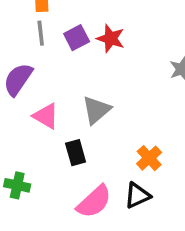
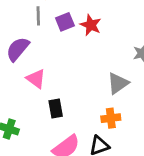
gray triangle: (96, 110) -> (118, 83), moved
orange cross: (149, 158) -> (111, 118), turned 30

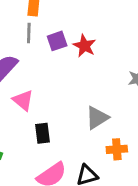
gray triangle: (118, 83) -> (97, 118), moved
orange cross: (111, 118) -> (117, 149), moved

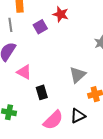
gray line: (29, 33) -> (10, 25), moved
red star: (84, 46) -> (61, 14), moved

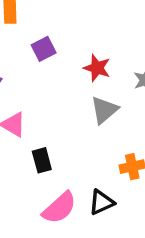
red star: (61, 14) -> (97, 68), moved
gray triangle: (78, 75) -> (104, 110), moved

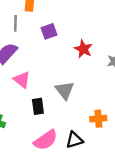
gray triangle: (104, 110) -> (65, 90), moved, turned -36

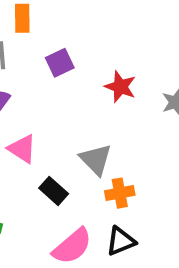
black rectangle: (38, 106) -> (54, 191), turned -35
orange cross: (98, 119) -> (120, 193), moved

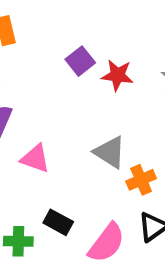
purple square: (60, 63) -> (80, 61), moved
black rectangle: (54, 191) -> (58, 222), moved

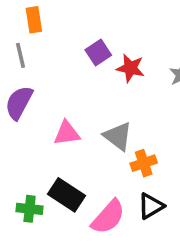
pink triangle: (35, 159) -> (67, 133), moved, turned -32
black rectangle: (58, 222) -> (66, 195), size x1.4

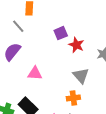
gray line: (21, 55) -> (18, 26), turned -40
gray triangle: (118, 136) -> (81, 76), moved

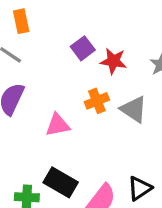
orange cross: (73, 98) -> (97, 101), moved

